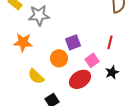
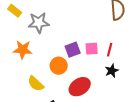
pink square: (92, 60) -> (92, 49), moved, turned 32
black star: (112, 72) -> (112, 71), moved

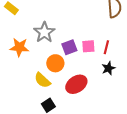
gray star: (39, 23) -> (44, 32), moved, turned -30
yellow semicircle: (36, 84) -> (42, 80), moved

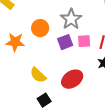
gray star: (44, 32) -> (71, 19), moved
orange circle: (55, 63) -> (40, 28), moved

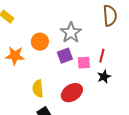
pink square: (84, 41) -> (84, 63), moved
yellow semicircle: (38, 75) -> (38, 89), turned 42

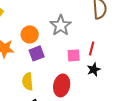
purple square: (65, 56) -> (37, 53), moved
red ellipse: (72, 93) -> (62, 85), turned -45

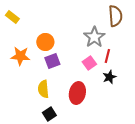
gray star: (61, 25) -> (94, 37), moved
pink square: (74, 55) -> (89, 63), turned -32

